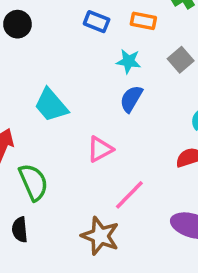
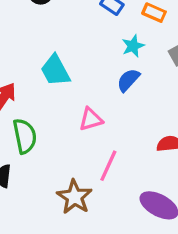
cyan star: (129, 61) -> (133, 46), turned 30
pink line: (129, 195) -> (108, 166), turned -32

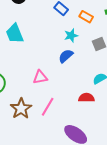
cyan trapezoid: (55, 70) -> (15, 34), moved
brown star: (74, 197) -> (21, 109), moved

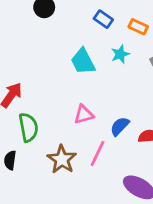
cyan trapezoid: (15, 34) -> (83, 61), moved
blue semicircle: (66, 56) -> (120, 126), moved

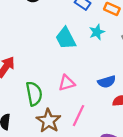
blue semicircle: (120, 126) -> (107, 82), moved, turned -150
green semicircle: (28, 127) -> (34, 94), moved

